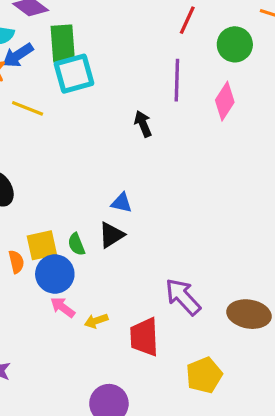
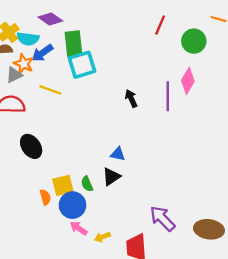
purple line: (177, 80) -> (168, 96), moved

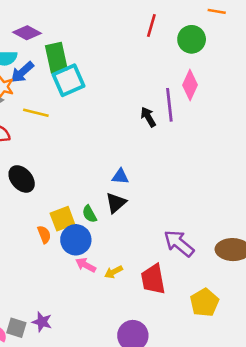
black arrow: (131, 98) -> (148, 117), moved

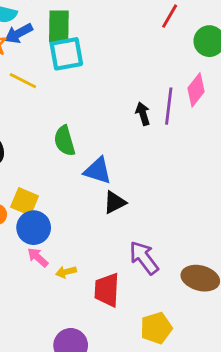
blue triangle: (120, 176) -> (98, 171), size x1.5
black triangle: (116, 203) -> (115, 202), moved
green semicircle: (89, 214) -> (65, 141), moved, size x1.5
yellow square: (62, 219) -> (25, 202), turned 30

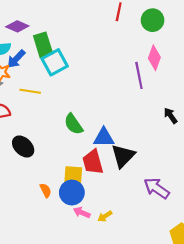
black arrow: (143, 114) -> (170, 116), moved
yellow square: (25, 202) -> (73, 175), moved
black triangle: (115, 202) -> (123, 156), size x1.4
red trapezoid: (107, 290) -> (93, 162), moved

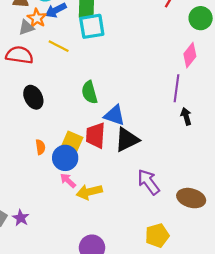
purple line: (139, 75) -> (177, 88), moved
yellow arrow: (105, 216) -> (89, 192), size x1.6

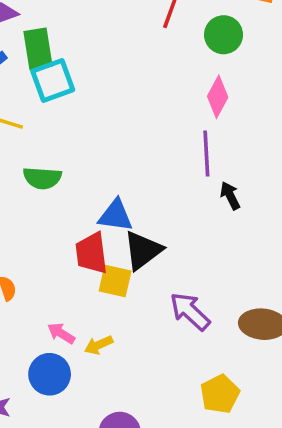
green semicircle: (90, 92) -> (42, 178), moved, turned -60
yellow square: (72, 141) -> (115, 281), moved
blue circle: (65, 158) -> (50, 374), moved
yellow arrow: (89, 192) -> (99, 345), size x0.7

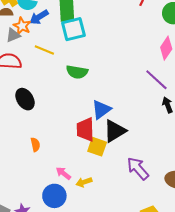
purple line: (206, 154) -> (156, 80), turned -50
green semicircle: (42, 178) -> (77, 72), moved
blue triangle: (116, 216) -> (101, 110), turned -50

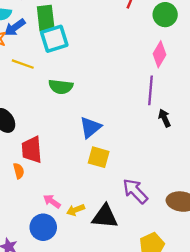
purple line: (156, 80) -> (151, 90), turned 55
red trapezoid: (85, 130) -> (32, 150), moved
black triangle: (115, 131) -> (105, 216), moved, turned 40
yellow square: (97, 147) -> (99, 157), moved

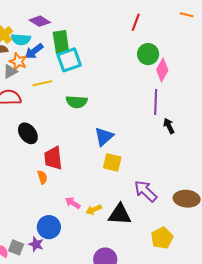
green circle: (165, 15) -> (148, 54), moved
yellow line: (23, 64) -> (42, 83), turned -30
blue circle: (43, 227) -> (49, 227), moved

